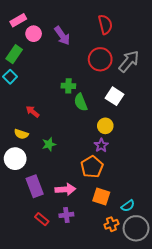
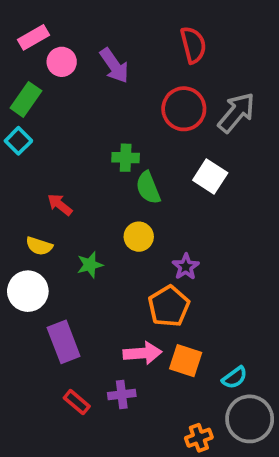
yellow circle: (105, 126) -> (139, 237), moved
pink arrow: (65, 189) -> (142, 353), moved
orange cross: (111, 224) -> (199, 438), moved

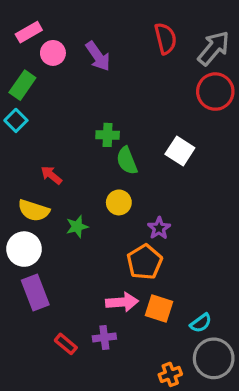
red circle: (184, 109) -> (215, 92), moved
gray arrow: (236, 113) -> (214, 48), moved
yellow semicircle: (39, 246) -> (34, 210), size x1.4
purple rectangle: (64, 342) -> (35, 292), moved

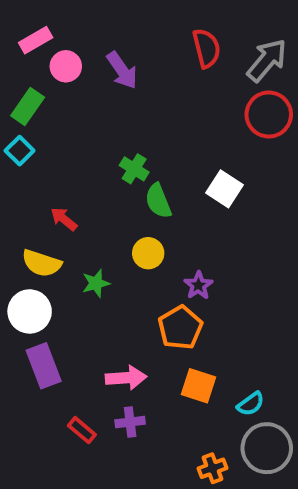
green cross: (108, 135) -> (134, 169), turned 30
pink arrow: (122, 302) -> (126, 378), moved

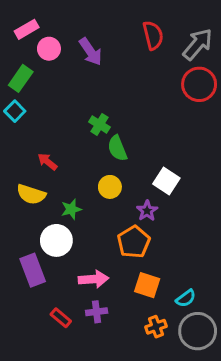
white square: (225, 189) -> (166, 181), moved
white circle: (30, 311) -> (56, 240), moved
orange cross: (212, 468) -> (156, 327), moved

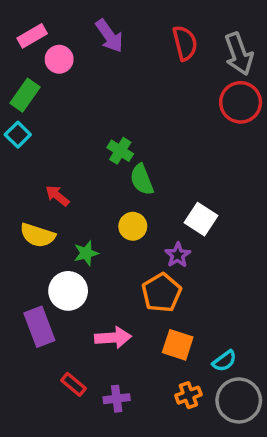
gray arrow: (198, 44) -> (239, 54), turned 120
purple arrow: (91, 52) -> (109, 36), moved
purple cross: (97, 312) -> (117, 399), moved

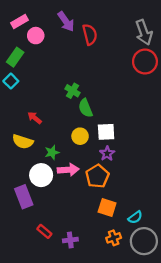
red semicircle: (185, 43) -> (90, 34), moved
white square: (201, 219) -> (106, 132), moved, turned -36
pink arrow: (113, 338) -> (68, 170), moved

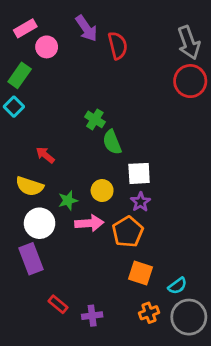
yellow circle: (80, 136) -> (102, 191), moved
white circle: (41, 175) -> (40, 223), moved

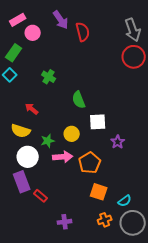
green cross: (95, 119) -> (49, 77), moved
purple star: (140, 202) -> (118, 142), moved
red rectangle: (58, 304) -> (41, 196), moved

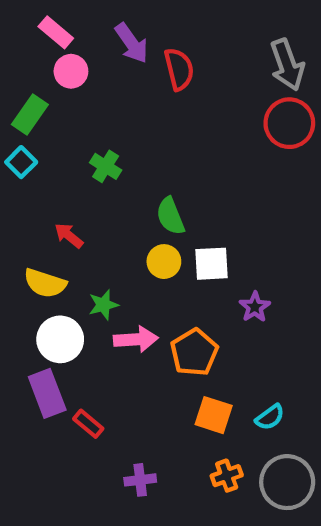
pink rectangle: (18, 20) -> (56, 32), moved, turned 70
yellow circle: (72, 134) -> (164, 262), moved
cyan semicircle: (125, 201) -> (270, 417), moved

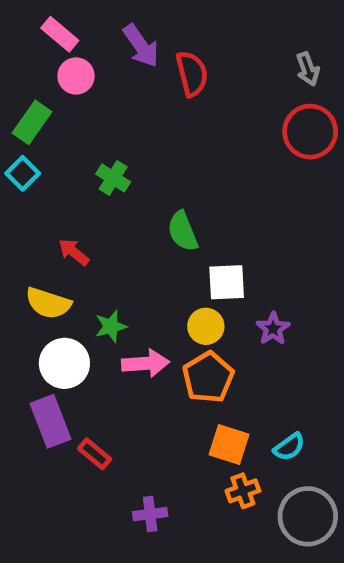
gray arrow: (287, 65) -> (308, 69), size x0.6
yellow circle: (164, 262) -> (206, 326), moved
orange cross: (227, 476) -> (243, 491), moved

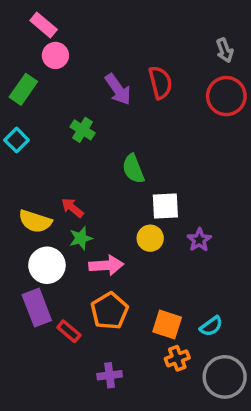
purple arrow: (141, 46) -> (118, 89), moved
red semicircle: (192, 74) -> (160, 83), moved
cyan square: (23, 173) -> (17, 140), moved
red arrow: (74, 252) -> (72, 208), moved
orange pentagon: (208, 377) -> (110, 311), moved

